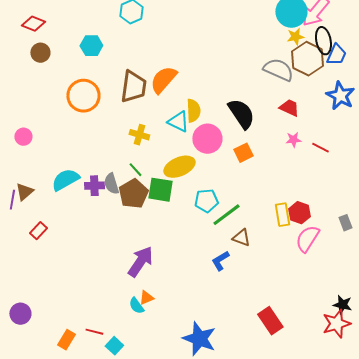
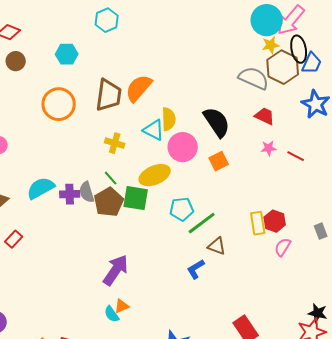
pink semicircle: (307, 239) -> (283, 247), size x0.7

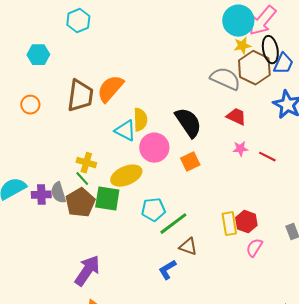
orange circle: (59, 104) -> (30, 105), size x0.6
yellow cross: (115, 143) -> (86, 163), moved

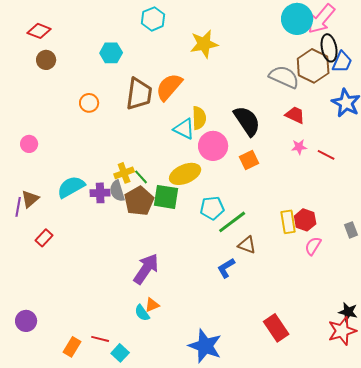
cyan hexagon: (78, 21) -> (153, 19), moved
yellow star: (242, 46) -> (204, 44), moved, size x1.6
cyan hexagon: (38, 55) -> (111, 53), moved
yellow cross: (86, 163) -> (124, 173), moved, turned -36

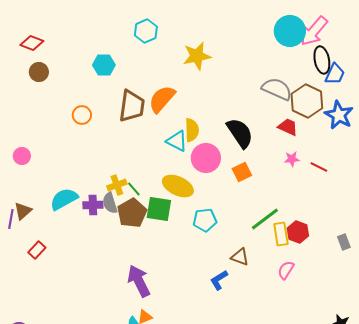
brown hexagon: (313, 66) -> (307, 101), moved
yellow ellipse: (185, 174) -> (178, 186), turned 48
green line: (232, 222) -> (265, 219), moved
pink semicircle: (313, 246) -> (286, 270), moved
purple arrow: (146, 269) -> (139, 281), turned -60

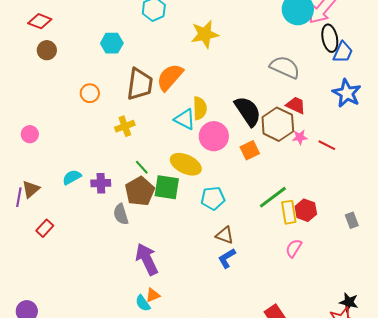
brown hexagon: (307, 101) -> (278, 124), moved
yellow cross: (117, 185) -> (125, 126), moved
cyan semicircle: (64, 199) -> (72, 177), size x0.7
gray semicircle: (110, 203) -> (121, 214), moved
brown triangle: (240, 257) -> (225, 235), moved

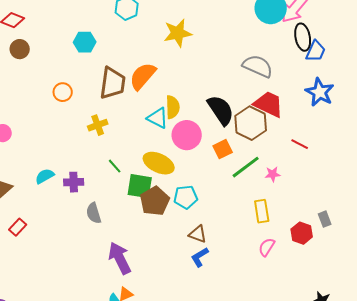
red trapezoid: (296, 105) -> (269, 104), size x1.5
pink star: (300, 137) -> (273, 174), moved
brown pentagon: (140, 191) -> (155, 201), moved
green line: (273, 197) -> (246, 167), moved
red hexagon: (306, 210) -> (302, 233), moved

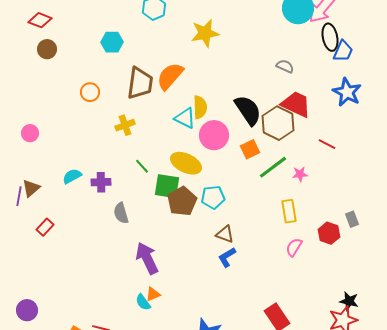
gray semicircle: (258, 66) -> (285, 66), size x0.6

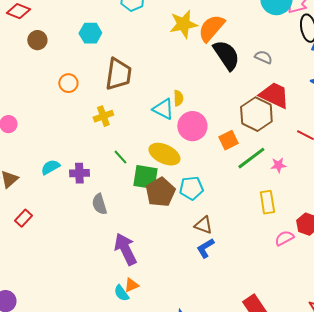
brown circle: (47, 49) -> (37, 40), moved
orange semicircle: (170, 76) -> (211, 28), moved
yellow semicircle: (200, 107) -> (178, 98), size x0.7
black semicircle: (248, 110) -> (226, 55), moved
pink semicircle: (294, 247) -> (284, 238), moved, turned 30

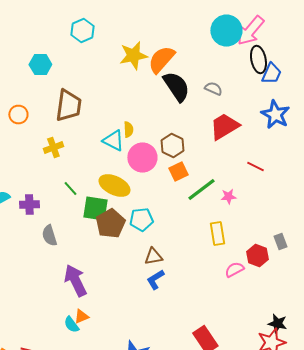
red trapezoid: (274, 95) -> (224, 126), turned -56
brown hexagon: (256, 114) -> (172, 146), moved, size x0.7
brown triangle: (203, 225) -> (153, 256), turned -30

